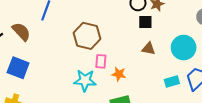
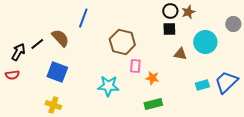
black square: (145, 22) -> (169, 29), moved
cyan circle: (184, 48) -> (205, 42), moved
cyan star: (85, 80) -> (108, 86), moved

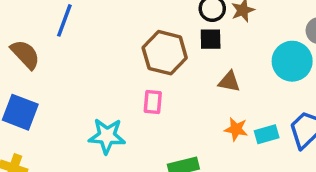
brown hexagon: (122, 42) -> (165, 53), moved
cyan circle: (205, 42) -> (292, 61), moved
orange star: (152, 78) -> (236, 129), moved

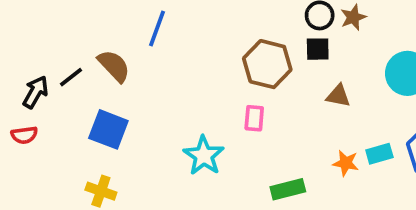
orange star: (236, 129) -> (346, 163), moved
cyan star: (107, 136) -> (204, 156), turned 30

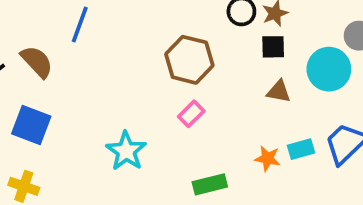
black square: (318, 49) -> (273, 47), moved
brown triangle: (338, 96) -> (279, 91), moved
pink rectangle: (254, 118) -> (191, 114), moved, turned 40

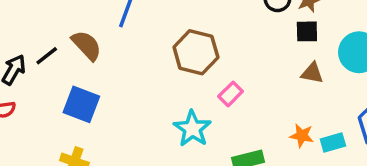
brown hexagon: (189, 60) -> (196, 52), moved
cyan rectangle: (301, 149) -> (333, 143), moved
cyan star: (126, 151) -> (192, 129), moved

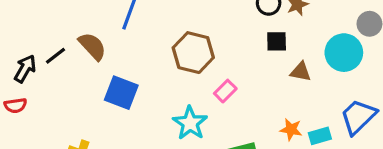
black square: (307, 31) -> (277, 41), moved
blue square: (81, 104) -> (121, 93), moved

